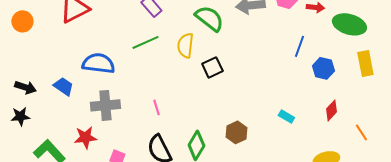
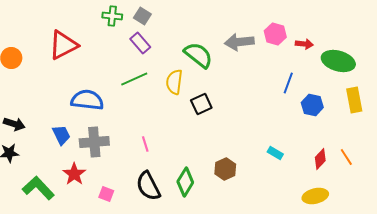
blue trapezoid: (63, 86) -> (61, 135), moved, turned 30
red diamond: (331, 110) -> (320, 159), moved
orange line: (361, 132) -> (346, 157), moved
red star: (85, 137) -> (74, 174), turned -30

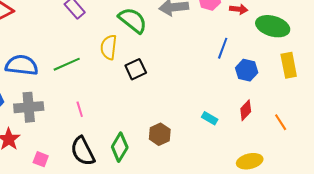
green line: (134, 79) -> (67, 64), moved
red diamond: (320, 159) -> (246, 110), moved

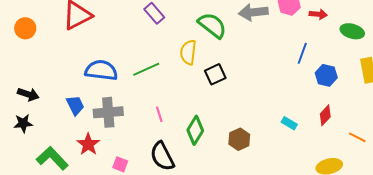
green ellipse: (273, 26) -> (352, 31), size x0.7
orange line: (281, 122) -> (357, 137), moved, turned -30
green diamond: (120, 147) -> (195, 130), moved

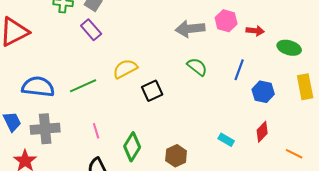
green semicircle: (212, 25) -> (197, 67), moved, size x0.7
yellow semicircle: (188, 52) -> (125, 69), turned 55

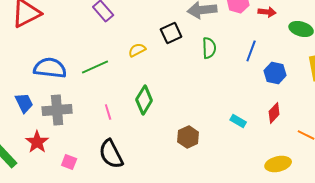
green semicircle: (197, 67) -> (209, 48), turned 50
yellow semicircle: (125, 69) -> (137, 50), size x0.7
black square: (152, 91) -> (171, 33), moved
green diamond: (132, 147) -> (144, 100), moved

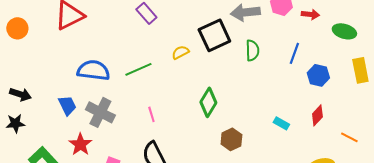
black square: (171, 33) -> (214, 35), size x1.5
green diamond: (144, 100) -> (208, 102), moved
gray cross: (57, 110) -> (100, 112), turned 32

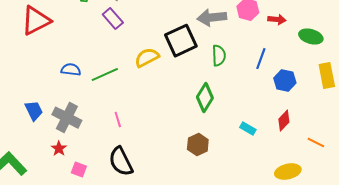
yellow semicircle: (180, 52) -> (147, 58), size x1.4
blue semicircle: (93, 70) -> (71, 70), moved, size x0.6
green diamond: (208, 102) -> (205, 98), moved
red star: (80, 144) -> (59, 149), moved, size x0.7

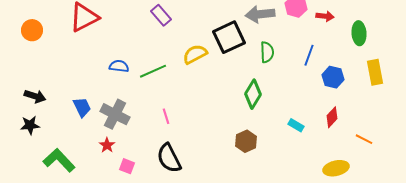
green ellipse: (311, 37) -> (359, 33), turned 70

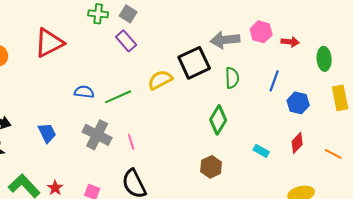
gray cross: (115, 114) -> (97, 135), moved
orange line: (364, 139) -> (333, 154), moved
red star: (107, 145) -> (55, 188), moved

